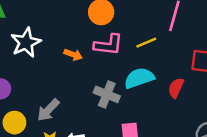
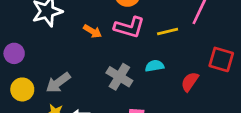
cyan semicircle: (139, 78) -> (155, 66), size x0.6

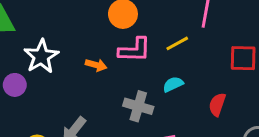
purple circle: (14, 53) -> (15, 85), moved
red semicircle: (190, 82) -> (217, 104), moved

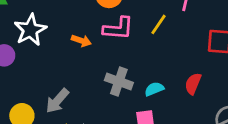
yellow line: (177, 43) -> (158, 24), turned -30
cyan semicircle: (173, 84) -> (154, 89), moved

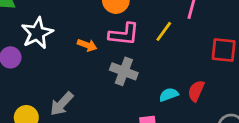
gray cross: (119, 81) -> (124, 71), moved
cyan semicircle: (154, 89) -> (169, 95), moved

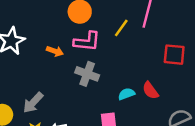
yellow line: (164, 31) -> (121, 28), moved
red semicircle: (196, 91) -> (150, 90), turned -60

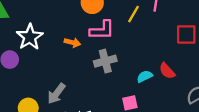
gray cross: (87, 74) -> (105, 61), turned -30

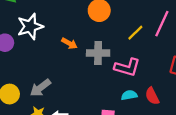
pink L-shape: (102, 30) -> (127, 67), moved
gray cross: (105, 61) -> (98, 53), moved

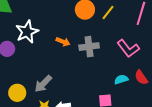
yellow line: (135, 33) -> (108, 12), moved
pink L-shape: (127, 67) -> (128, 48), moved, turned 45

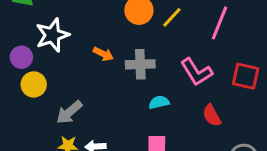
cyan semicircle: (121, 79) -> (159, 102), moved
yellow circle: (17, 93) -> (34, 84), moved

